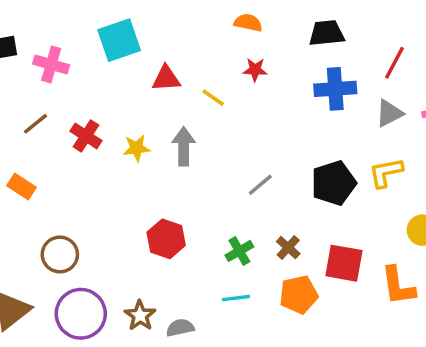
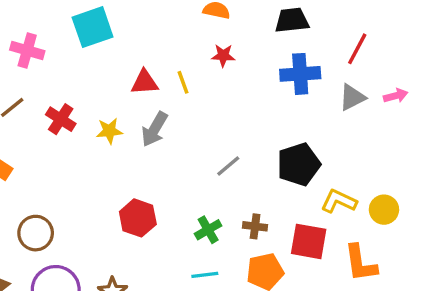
red triangle: (166, 78) -> (144, 82), moved
yellow line: (213, 98) -> (183, 82), turned 35
gray arrow: (184, 146) -> (155, 129), turned -150
yellow L-shape: (386, 173) -> (339, 201), moved, turned 36
brown cross: (288, 248) -> (255, 226), turned -35

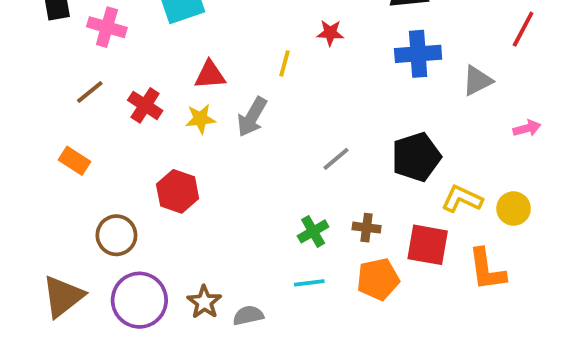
red line: (357, 49) -> (523, 29), moved
red triangle: (144, 82) -> (210, 75), moved
yellow line: (183, 82) -> (284, 63), turned 35
pink arrow: (396, 96) -> (527, 128), moved
red hexagon: (138, 218) -> (178, 191), moved

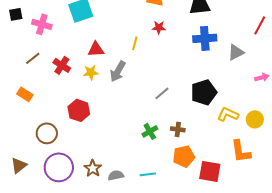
red square: (428, 245) -> (210, 171), moved
cyan line: (309, 283) -> (148, 174), moved
brown triangle: (63, 296) -> (19, 165), size x0.7

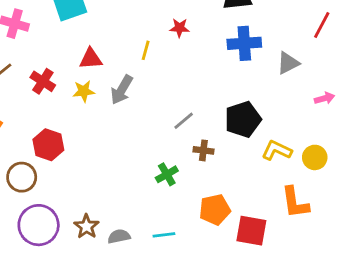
red hexagon: (79, 110) -> (48, 145), moved
brown cross: (178, 129) -> (203, 150), moved

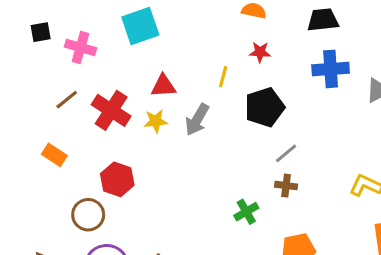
red cross: (43, 81) -> (111, 110), size x1.4
black pentagon: (243, 119) -> (265, 107), moved
gray line: (184, 121) -> (286, 153), moved

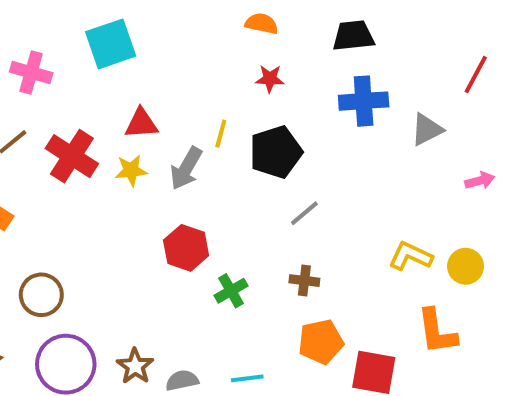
yellow line: (223, 77) -> (221, 134), moved
red hexagon: (117, 179) -> (186, 248), moved
brown cross: (286, 186) -> (304, 281), moved
green cross: (246, 212) -> (231, 291), moved

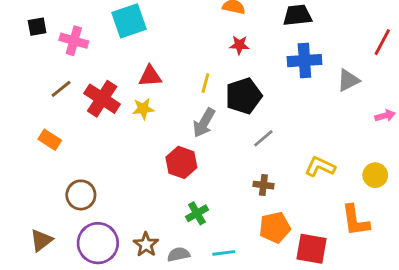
gray arrow: (186, 168) -> (204, 123), moved
yellow L-shape: (410, 256) -> (320, 167), moved
green cross: (231, 291) -> (197, 213), moved

